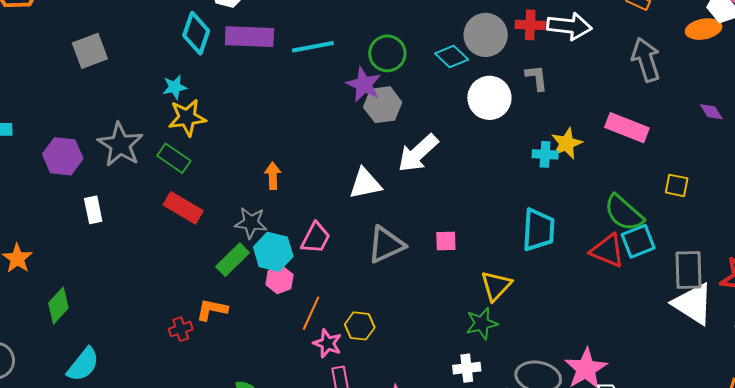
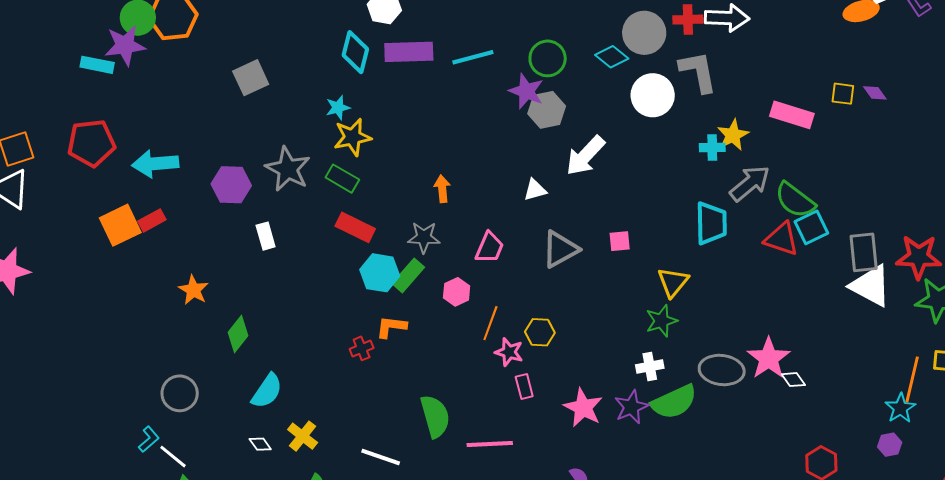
gray arrow: (646, 60) -> (750, 183), moved, turned 72
gray L-shape: (537, 78) -> (698, 72), size x1.6
white triangle: (365, 184) -> (535, 190), size x0.7
yellow square: (677, 185) -> (843, 94), moved
cyan hexagon: (273, 252) -> (380, 273), moved

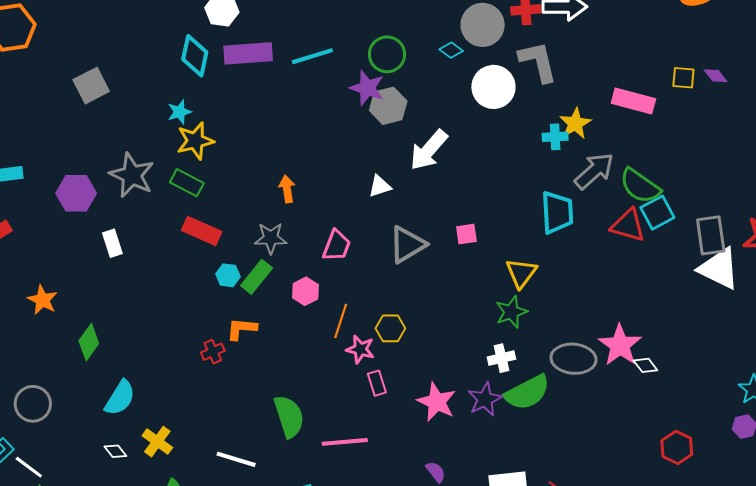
cyan diamond: (612, 57) -> (451, 50), size x0.7
cyan hexagon: (380, 273) -> (228, 275), size x0.6

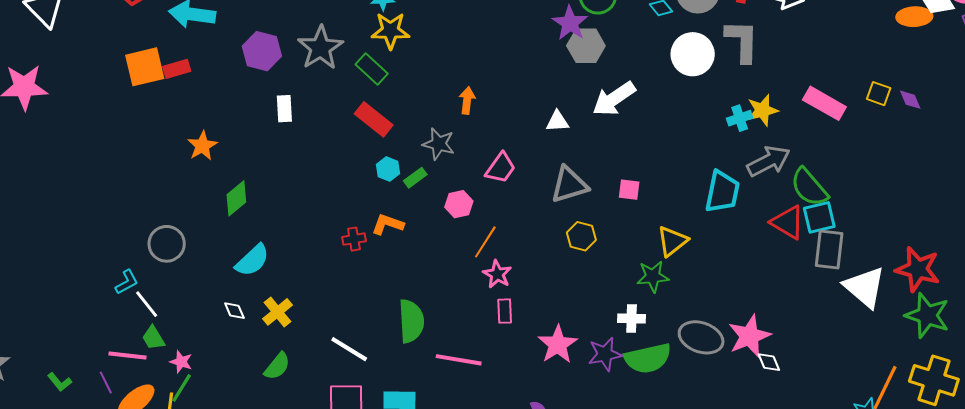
cyan cross: (555, 137) -> (740, 118), turned -30
gray rectangle: (711, 235) -> (829, 249), moved
green rectangle: (257, 277) -> (415, 178), size x0.7
yellow hexagon: (390, 328) -> (581, 236), moved

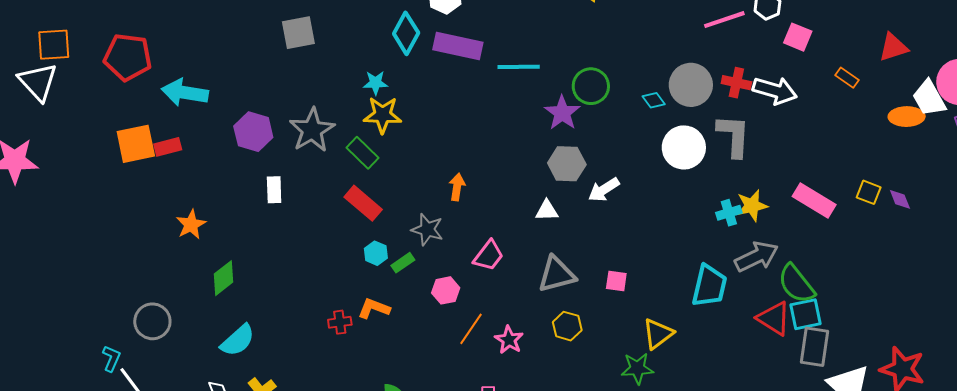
gray hexagon: (586, 46) -> (567, 164), moved
white arrow: (614, 99) -> (604, 190), size x0.7
pink star: (497, 274) -> (509, 340), moved
cyan L-shape: (127, 282) -> (111, 358), turned -40

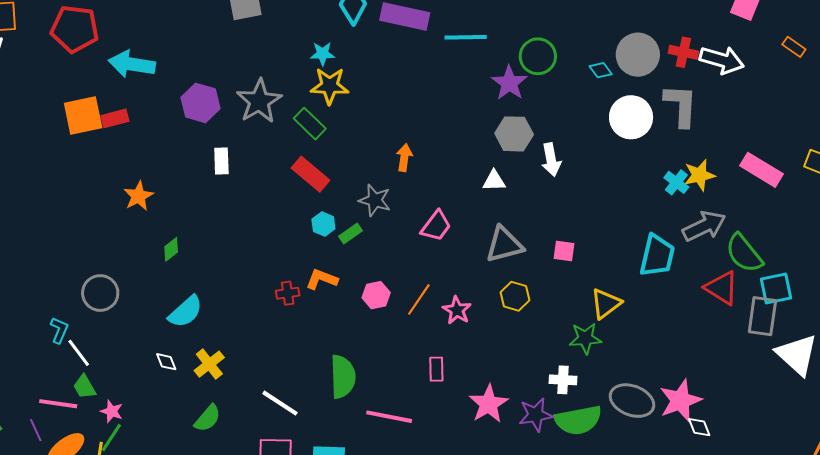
white arrow: (604, 190) -> (551, 160), turned -68
cyan cross: (729, 213) -> (676, 182), turned -35
green diamond: (223, 278) -> (171, 249), size x0.7
pink hexagon: (446, 290) -> (376, 295), moved
cyan square: (806, 314) -> (776, 288), moved

